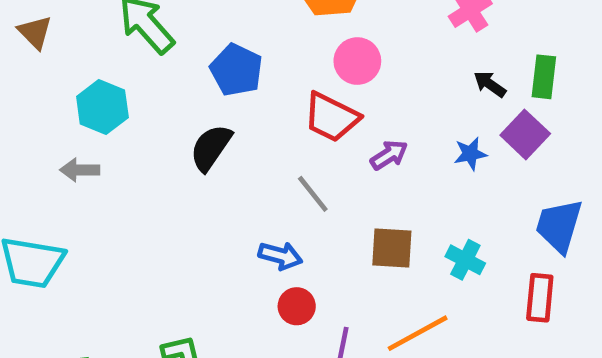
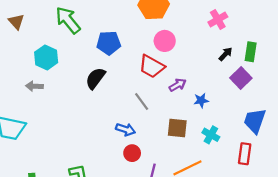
blue pentagon: (236, 70) -> (109, 43), turned -30
black arrow: (490, 84) -> (225, 54), turned 96
blue star: (470, 154) -> (201, 100), moved

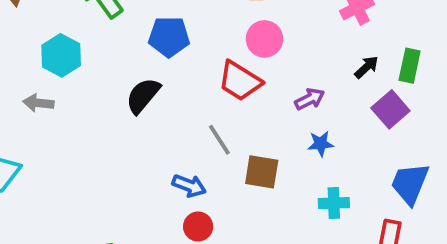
purple arrow: (178, 85) -> (310, 99), moved
brown square: (177, 128) -> (262, 172), moved
cyan cross: (211, 135) -> (334, 203), turned -35

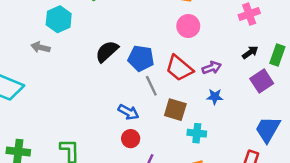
blue pentagon: (169, 37) -> (141, 58), moved
red trapezoid: (240, 81) -> (179, 68), moved
cyan cross: (334, 203) -> (197, 133), moved

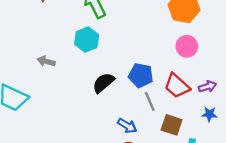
cyan hexagon: (59, 19) -> (87, 40), moved
black semicircle: (107, 51) -> (103, 83), moved

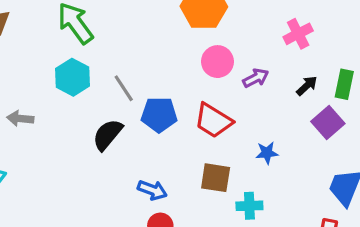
purple arrow: (207, 87) -> (256, 78), moved
gray line: (150, 101) -> (124, 88), moved

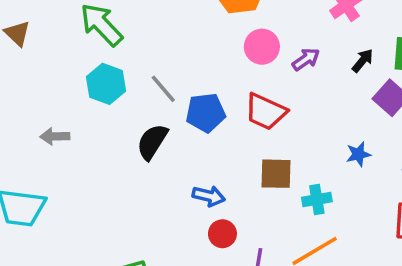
blue star: (267, 153) -> (358, 154), moved

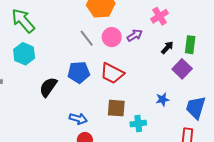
purple arrow: (306, 59) -> (135, 35), moved
gray line: (163, 89) -> (87, 38), moved

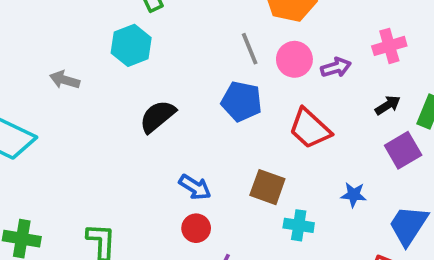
blue pentagon: (79, 72) -> (242, 101), moved
red trapezoid: (112, 73) -> (310, 129), moved

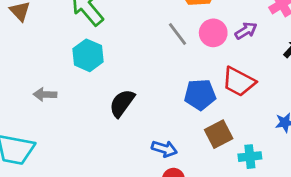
blue pentagon: (242, 101) -> (200, 95), moved
brown square: (267, 187) -> (219, 134), turned -32

